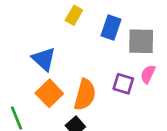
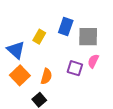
yellow rectangle: (74, 15) -> (39, 37), moved
orange semicircle: (85, 95) -> (46, 76), size x0.7

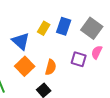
blue rectangle: (66, 26) -> (64, 26), moved
gray square: (88, 37) -> (92, 28), turned 35

